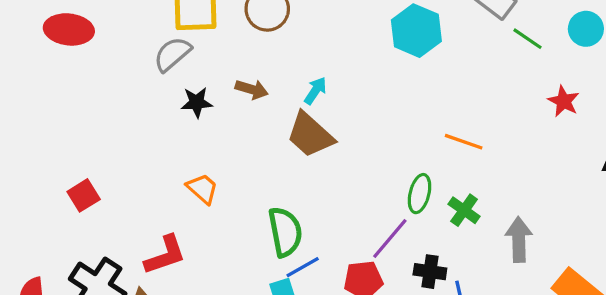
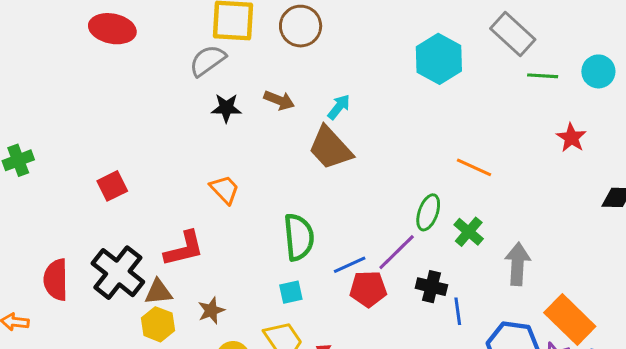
green line: (527, 39) -> (543, 76), turned -36
blue line: (303, 267) -> (350, 265), moved

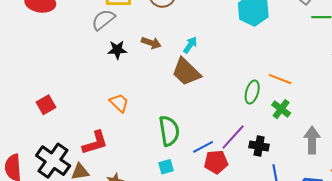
green ellipse: (428, 212) -> (252, 92), moved
green cross: (469, 232) -> (281, 109), moved
black cross: (431, 287) -> (259, 146), moved

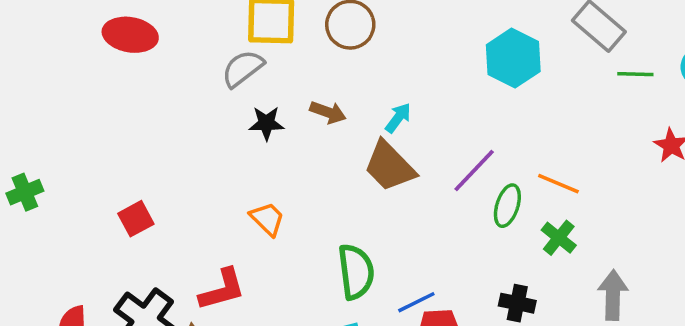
purple line: (233, 137) -> (474, 170), moved

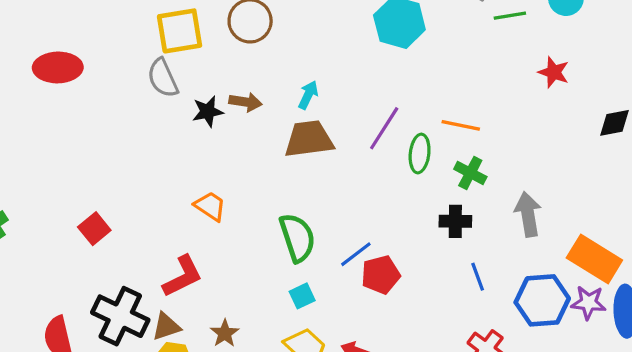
gray semicircle: (243, 69) -> (163, 78), turned -66
black star: (266, 123) -> (208, 112), moved
brown trapezoid: (390, 166) -> (309, 139), turned 138
black cross: (517, 303) -> (455, 221), moved

